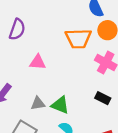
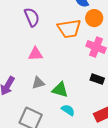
purple semicircle: (17, 29) -> (32, 17), moved, turned -36
gray triangle: (38, 103) -> (38, 83), moved

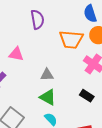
pink triangle: (35, 54) -> (16, 54), moved
gray triangle: (38, 83) -> (47, 75), moved

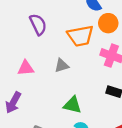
gray triangle: (47, 75) -> (62, 66), moved

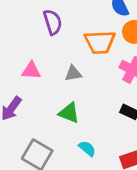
green triangle: (72, 105) -> (69, 113), moved

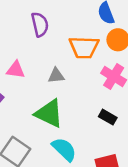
green triangle: (69, 113) -> (49, 113), size x1.4
cyan semicircle: (87, 148) -> (64, 149), size x1.5

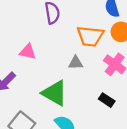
gray triangle: (56, 76) -> (76, 63), moved

